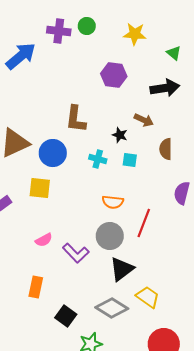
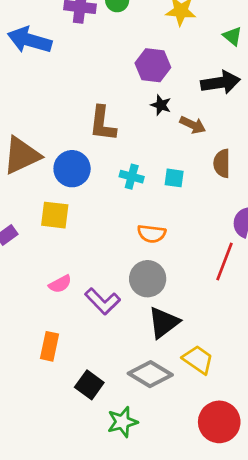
blue arrow: (21, 56) -> (30, 40), turned -124
black star: (120, 135) -> (161, 105), moved
red line: (144, 223) -> (225, 261), moved

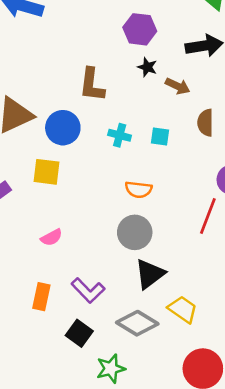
purple L-shape: (103, 301) -> (88, 290), moved

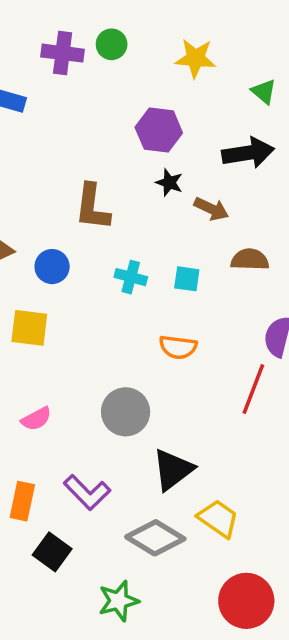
brown semicircle: (205, 123) -> (250, 260), turned 92
blue circle: (63, 128) -> (52, 267), size x0.7
orange semicircle: (139, 189) -> (178, 347), moved
gray circle: (135, 232) -> (126, 412), moved
black square: (79, 333) -> (52, 552), moved

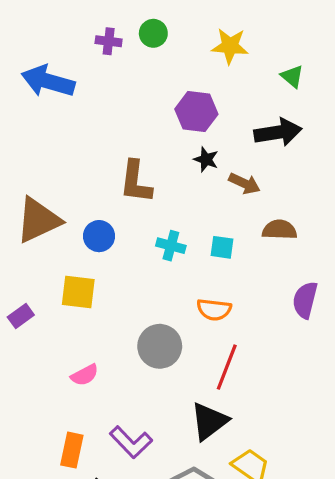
purple cross: (63, 53) -> (109, 41), size x0.7
red line: (253, 389) -> (227, 367), moved
gray circle: (126, 412) -> (160, 346), moved

